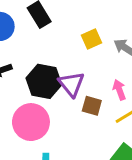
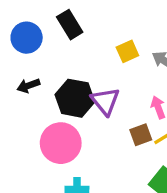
brown square: (92, 106) -> (141, 135), moved, turned -36

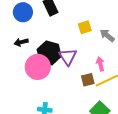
pink circle: (61, 143) -> (38, 67), moved

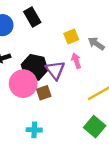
pink arrow: (100, 64) -> (76, 61), moved
brown square: (88, 80) -> (44, 93), moved

